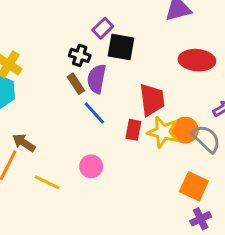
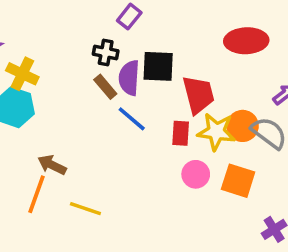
black square: (121, 47) -> (158, 66), moved
pink circle: (91, 166) -> (196, 174), moved
orange square: (194, 186) -> (238, 181), moved

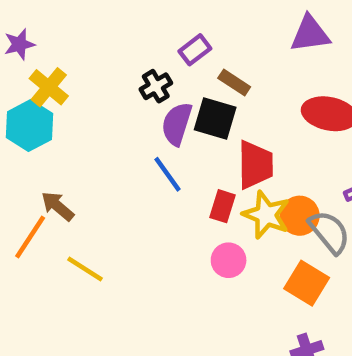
black cross: (106, 52) -> (156, 86), turned 35
brown rectangle: (105, 87) -> (234, 82), moved, turned -30
orange square: (238, 181) -> (307, 283), moved

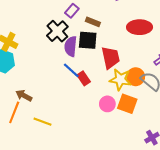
black cross: (156, 86) -> (57, 31), size x1.5
red rectangle: (222, 206) -> (84, 78), moved, turned -40
orange square: (307, 283) -> (127, 104), moved

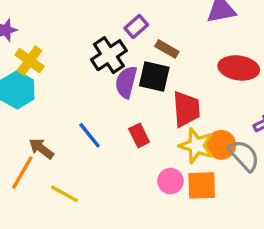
blue line: (71, 70) -> (90, 135), moved
orange square: (127, 104) -> (202, 185), turned -30

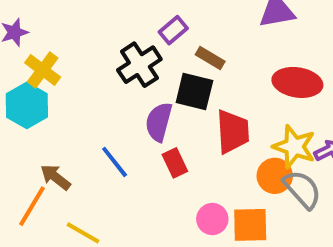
purple semicircle: (126, 82) -> (159, 122), moved
yellow star: (196, 146) -> (294, 147), moved

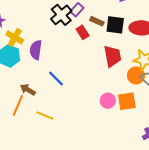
black cross: (139, 65) -> (61, 15), moved
black square: (194, 91) -> (115, 25), moved
purple semicircle: (159, 122) -> (36, 50), moved
red rectangle: (175, 163) -> (83, 32), moved

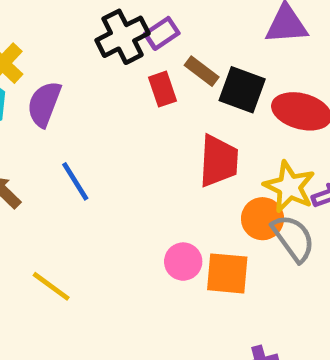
yellow line: (45, 115) -> (51, 286), moved

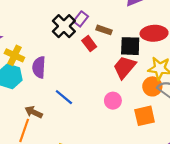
black square: (242, 90) -> (130, 46), moved
red trapezoid: (219, 161) -> (125, 67), turned -125
pink circle: (183, 262) -> (113, 101), moved

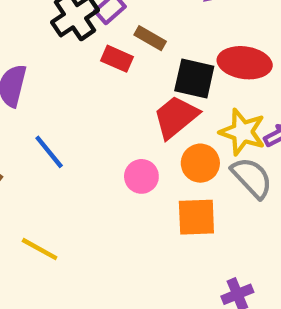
red rectangle: (89, 44) -> (117, 59), turned -40
orange circle: (152, 86) -> (200, 163), moved

